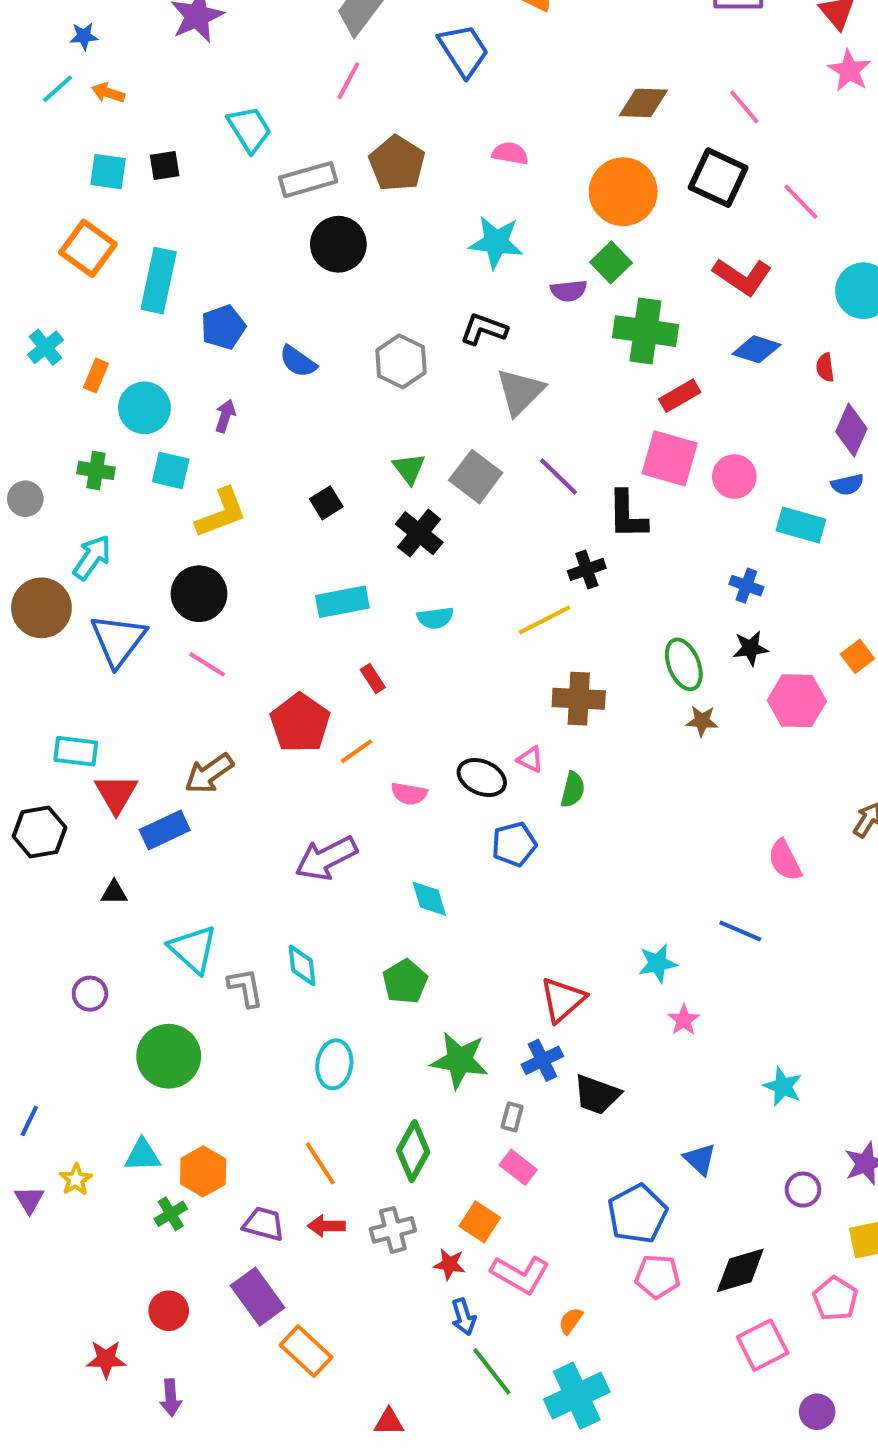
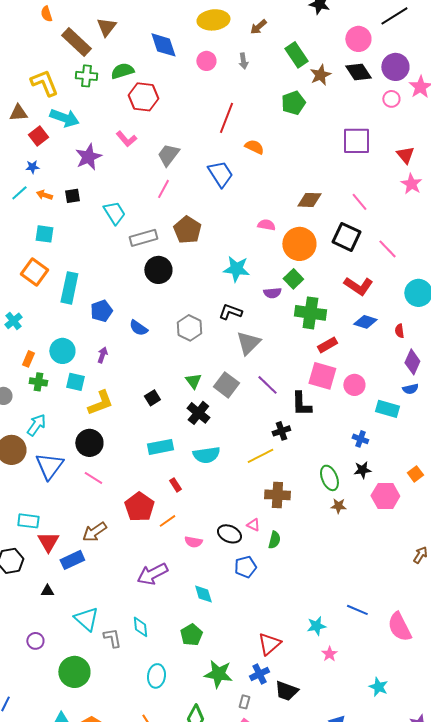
pink semicircle: (510, 153) -> (266, 225), moved
black square: (165, 165) -> (72, 196), moved
orange rectangle: (96, 376) -> (28, 359), moved
cyan semicircle: (435, 618) -> (206, 455), size x1.5
pink semicircle: (785, 860) -> (399, 627), moved, size x1.4

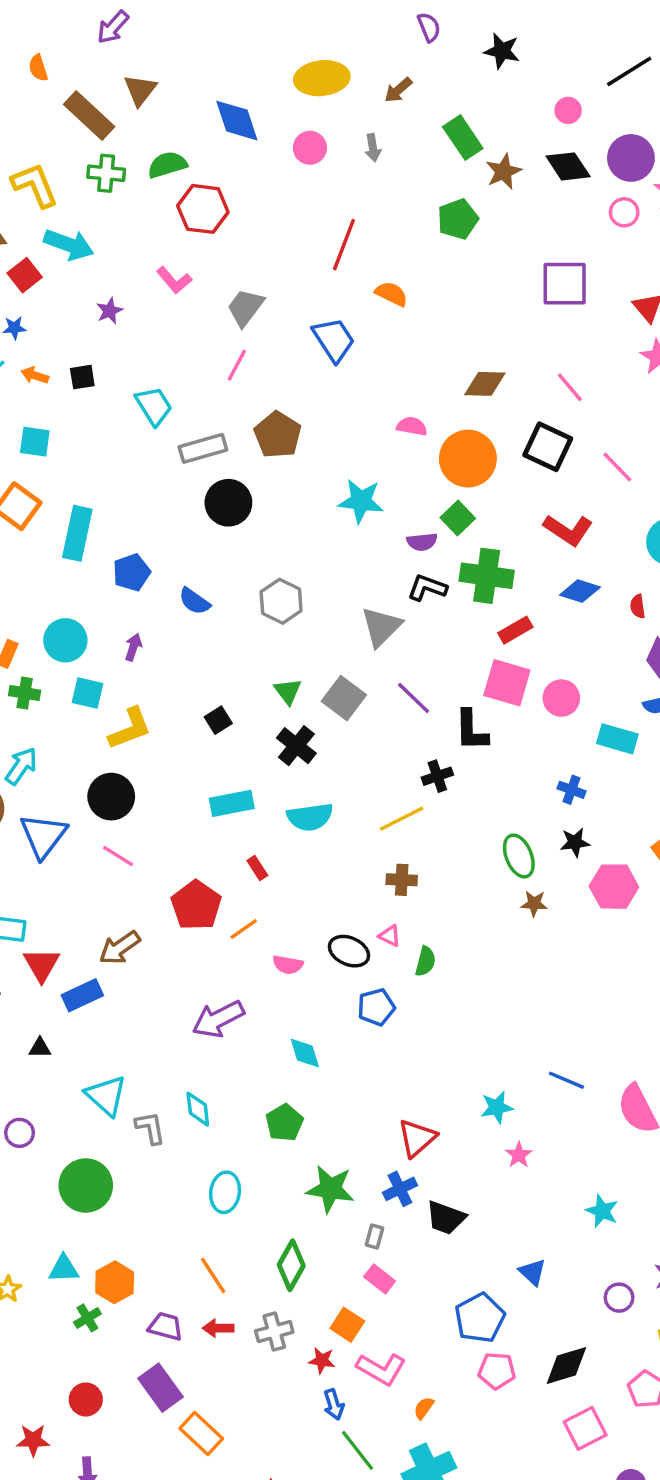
pink circle: (358, 39) -> (568, 110), size x0.6
purple star: (88, 157) -> (110, 311), size x0.6
black L-shape: (230, 312) -> (427, 588), moved
brown cross: (277, 495) -> (402, 880), moved, size x0.7

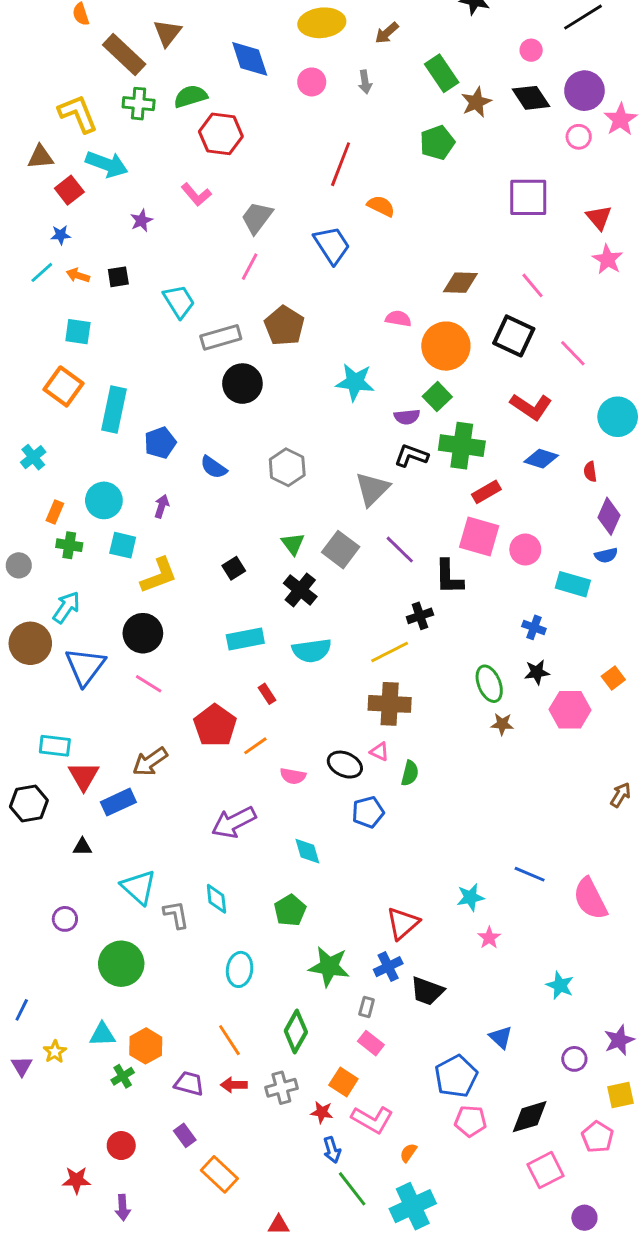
brown cross: (402, 880) -> (390, 704), size x1.6
purple rectangle: (160, 1388) -> (185, 1135), size x0.6

